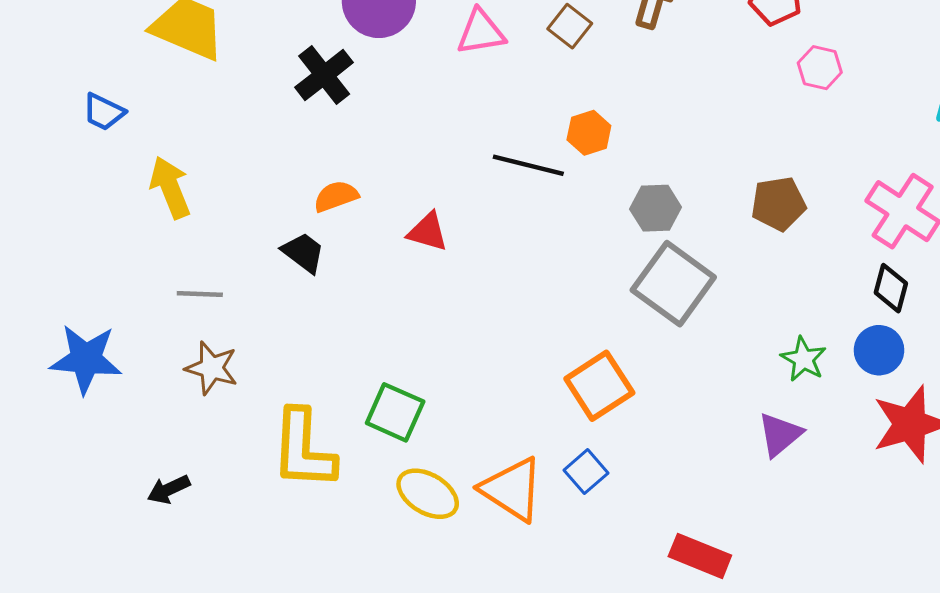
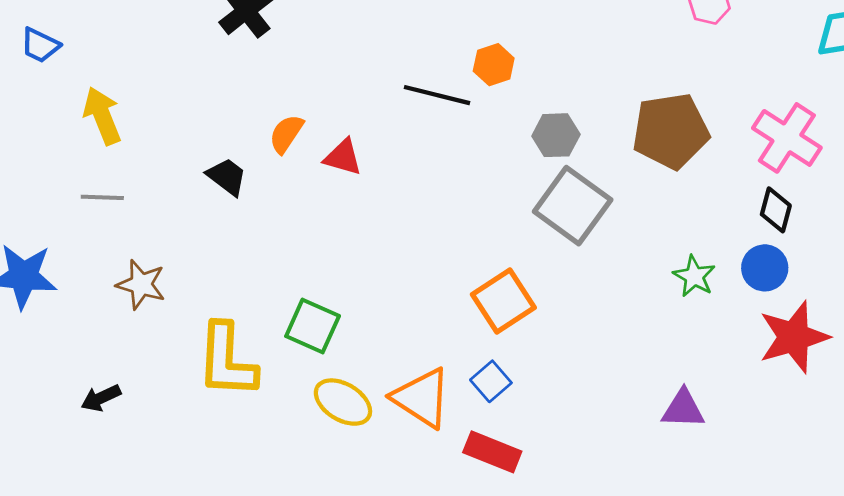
orange semicircle: (336, 196) -> (286, 134), moved, turned -36
brown pentagon: (778, 204) -> (671, 131), size x1.5
gray line: (200, 294) -> (102, 197), moved
purple triangle: (780, 435) -> (683, 409), moved, turned 42
red rectangle: (700, 556) -> (492, 452), moved

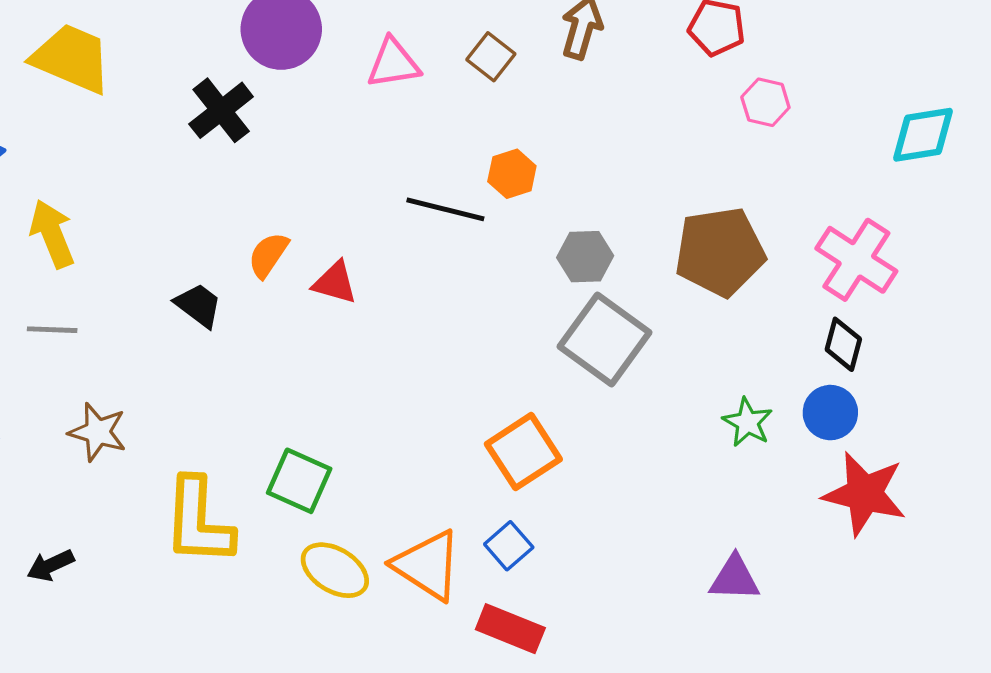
red star: (794, 337) -> (865, 494), turned 30

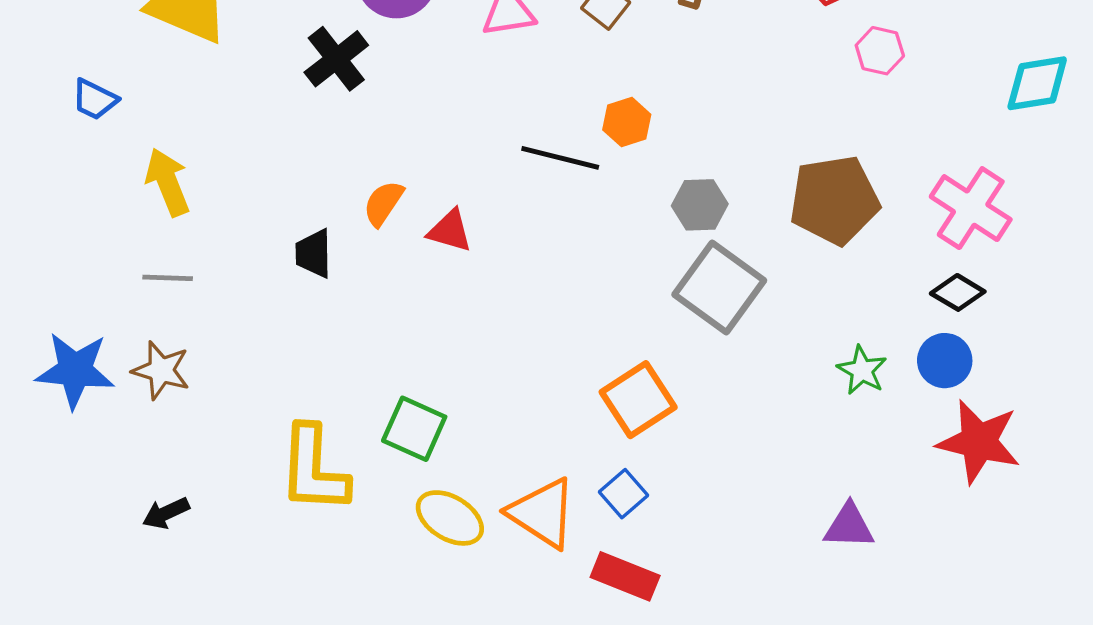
black trapezoid: (198, 305) -> (314, 254), turned -128
black diamond: (843, 344) -> (958, 292), turned -74
brown star: (98, 432) -> (161, 370), moved

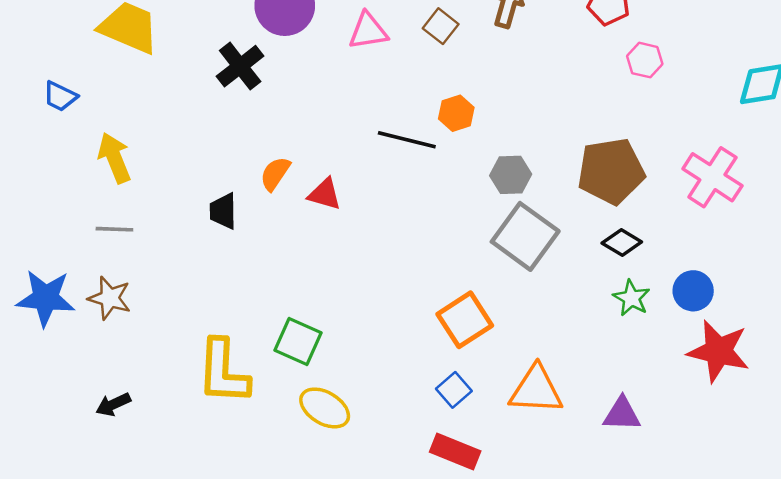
black diamond: (958, 292) -> (622, 242), moved
orange triangle: (542, 513) -> (536, 390), moved, turned -30

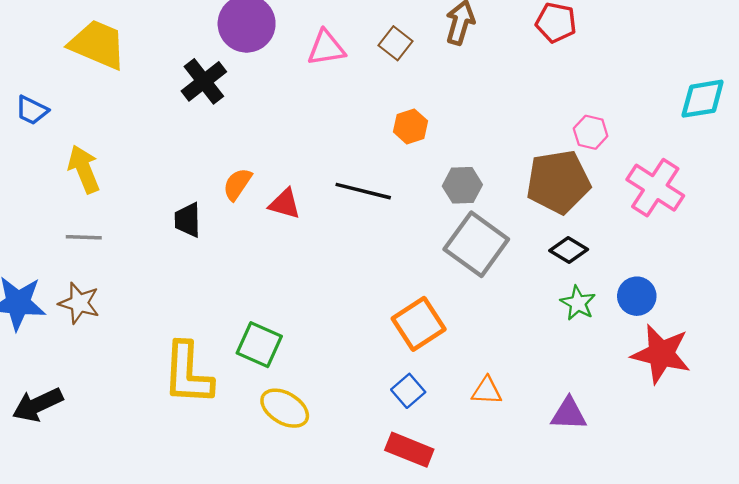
pink hexagon: (645, 60) -> (591, 132), moved
black line: (407, 140) -> (363, 191), moved
orange triangle: (536, 390) -> (487, 391), size x0.6
black arrow: (113, 404) -> (38, 405), moved, size x1.5

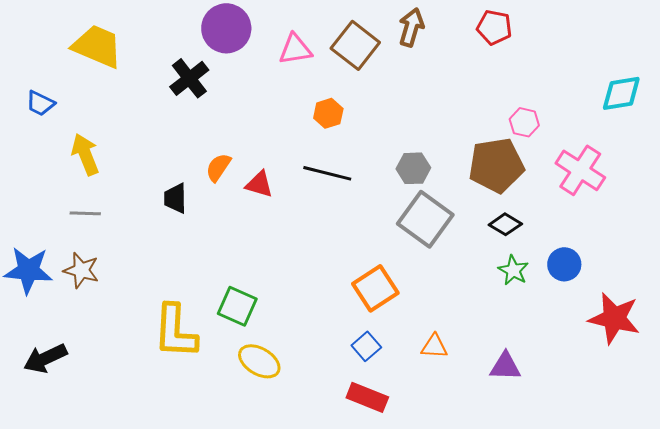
brown square: (395, 43) -> (355, 45), size x1.6
orange hexagon: (411, 126) -> (328, 113), moved
red star: (661, 354) -> (614, 318), moved

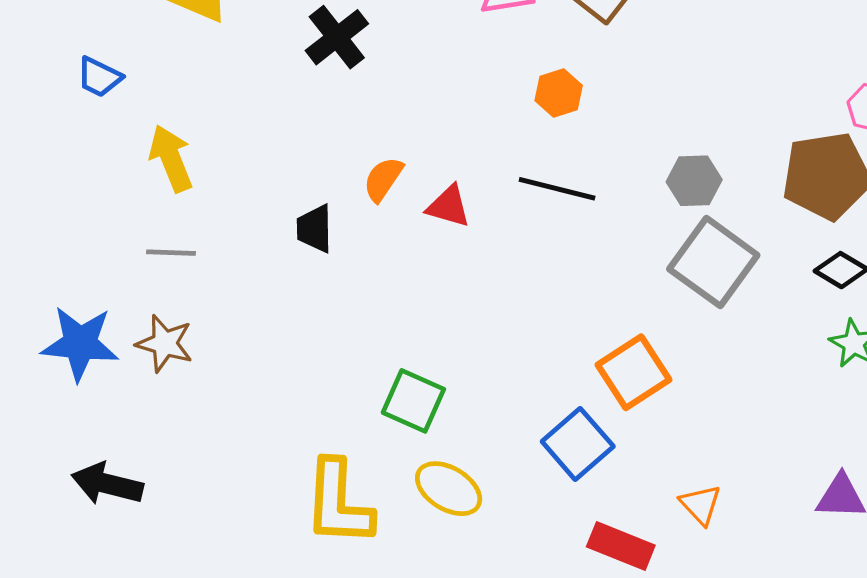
yellow L-shape: (175, 331) -> (338, 503), moved
blue square: (366, 346) -> (578, 444), moved, size x1.5
orange triangle: (434, 346) -> (701, 505), moved, turned 44
black arrow: (45, 358) -> (107, 484), turned 39

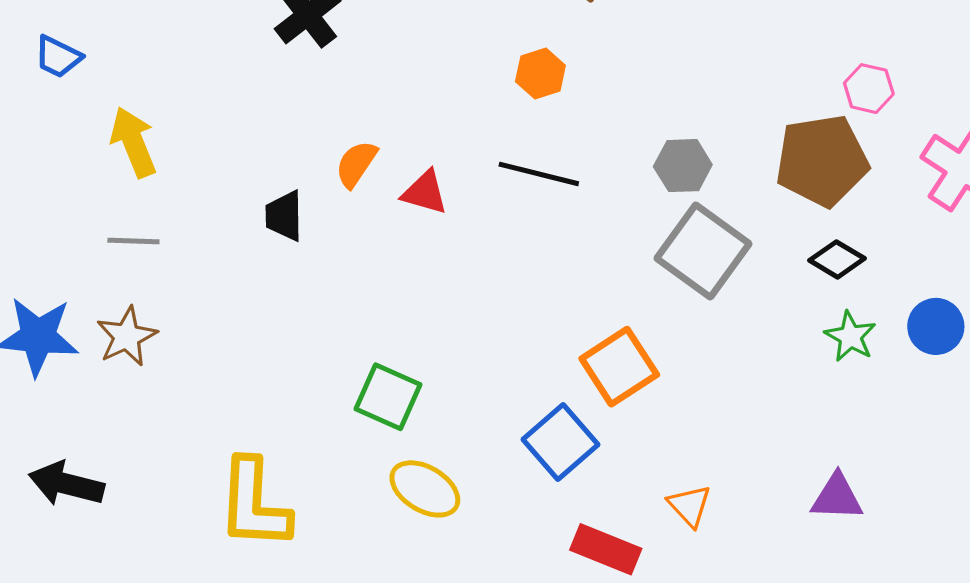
brown star: (165, 343) -> (127, 336), turned 30
yellow L-shape: (338, 503) -> (254, 504), moved

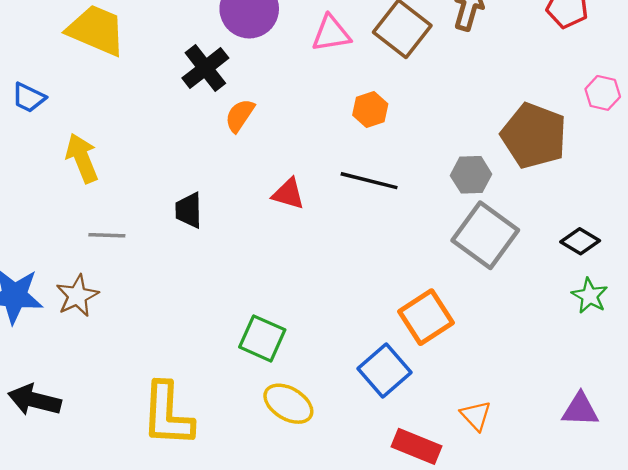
pink hexagon: (869, 89) -> (603, 93), moved
brown pentagon: (822, 161) -> (534, 136), moved, turned 30
orange semicircle: (356, 164) -> (240, 115), moved
gray line: (133, 241) -> (107, 235), moved

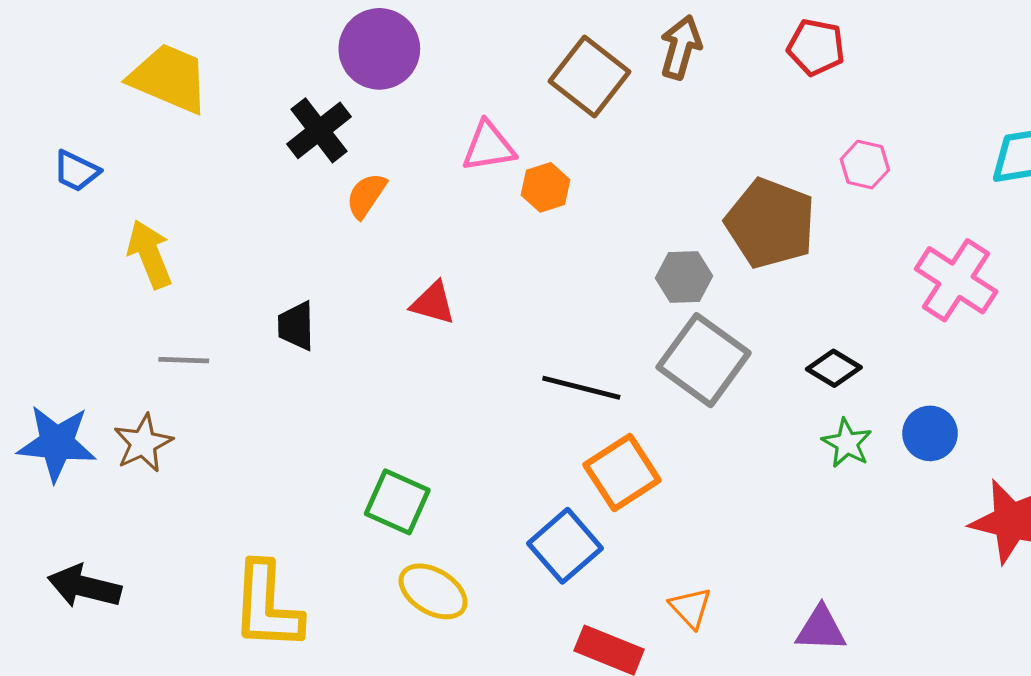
pink triangle: (331, 34) -> (488, 147), moved
black line: (369, 181) -> (581, 388), moved
purple triangle: (580, 410) -> (821, 629), moved

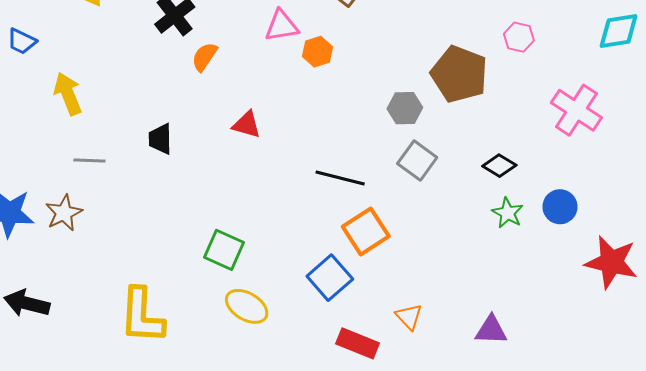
gray square: (704, 360) -> (417, 161), size x0.7

